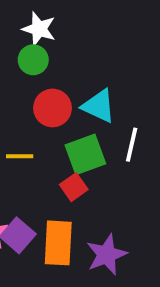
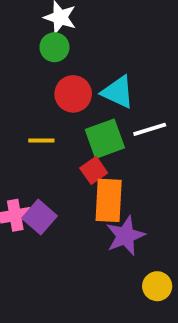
white line: (132, 145) -> (150, 129), turned 60
orange rectangle: (58, 243) -> (109, 200), moved

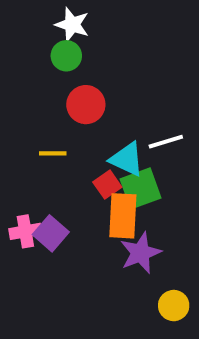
cyan triangle: (118, 92) -> (127, 159), moved
green square: (105, 139) -> (140, 188), moved

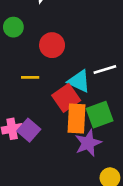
green circle: (66, 56) -> (13, 27), moved
red square: (107, 185) -> (66, 98), size x1.5
green square: (140, 188) -> (100, 115), moved

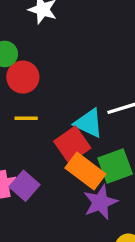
red circle: (52, 45) -> (23, 77), moved
orange rectangle: (76, 119) -> (85, 171), turned -56

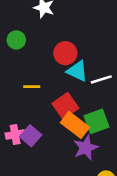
red circle: (23, 77) -> (65, 53), moved
cyan triangle: (89, 123) -> (77, 71), moved

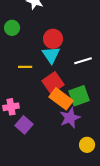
cyan triangle: (77, 71) -> (51, 55), moved, turned 30
purple square: (31, 136) -> (24, 125), moved

